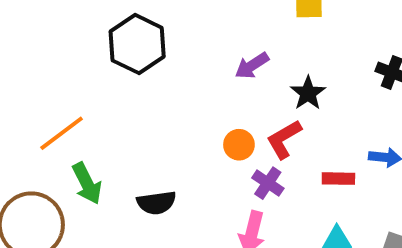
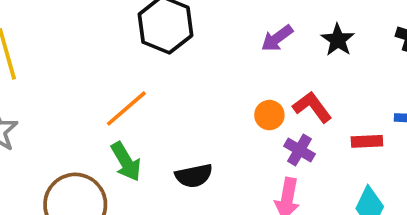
black star: (308, 93) -> (338, 40), moved
orange line: (62, 133) -> (126, 108), moved
red L-shape: (284, 139) -> (312, 107), turned 87

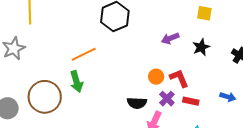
red rectangle: (367, 141) -> (191, 101), moved
black semicircle: (194, 176) -> (137, 103), moved

